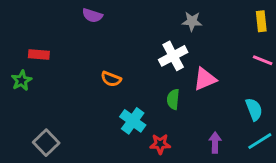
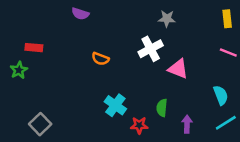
orange semicircle: (111, 79) -> (100, 59), moved
pink triangle: (205, 79) -> (178, 69), turned 45
green semicircle: (173, 99) -> (162, 108), moved

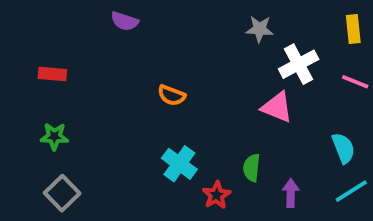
white cross: (151, 49) -> (299, 64), moved
orange semicircle: (100, 59) -> (172, 95), moved
green star: (19, 70) -> (54, 136), moved, turned 30
red star: (139, 125) -> (216, 195), turned -30

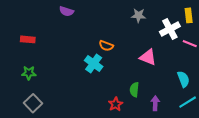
white cross: (299, 64) -> (170, 29), moved
orange semicircle: (172, 95) -> (106, 46), moved
cyan cross: (179, 164) -> (94, 63), moved

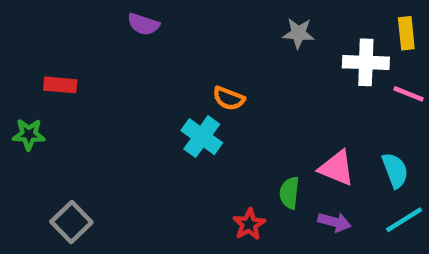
white cross: (170, 29) -> (366, 62), turned 30
pink triangle: (148, 57) -> (337, 168), moved
green star: (29, 73) -> (29, 134), moved
purple arrow: (155, 103) -> (334, 222), turned 104

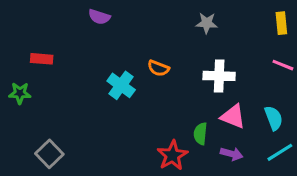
white cross: (366, 62) -> (219, 76), moved
cyan cross: (202, 137) -> (121, 85), moved
red star: (249, 224) -> (172, 155), size x1.4

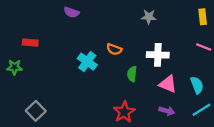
green semicircle: (200, 134) -> (132, 74), moved

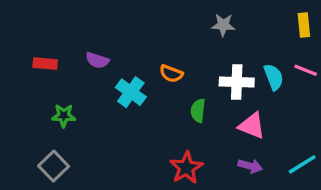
purple semicircle: (72, 12) -> (97, 60), moved
green star: (14, 67) -> (64, 116), moved
cyan semicircle: (197, 85) -> (274, 77), moved

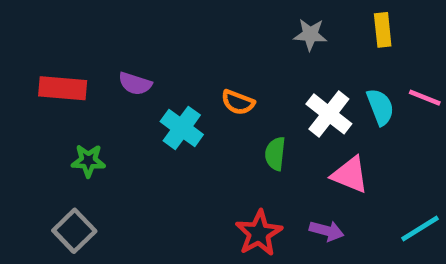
yellow rectangle: (304, 25) -> (383, 30), moved
red rectangle: (45, 64) -> (63, 88), size x1.4
white cross: (237, 82) -> (329, 114), turned 36
purple arrow: (250, 166) -> (327, 231), moved

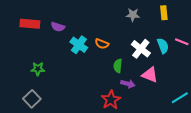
purple semicircle: (135, 84) -> (58, 27), moved
red rectangle: (63, 88) -> (30, 24), moved
cyan cross: (182, 128) -> (79, 45), moved
purple arrow: (327, 231) -> (128, 84), moved

